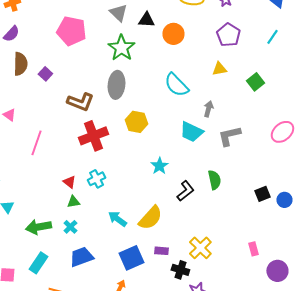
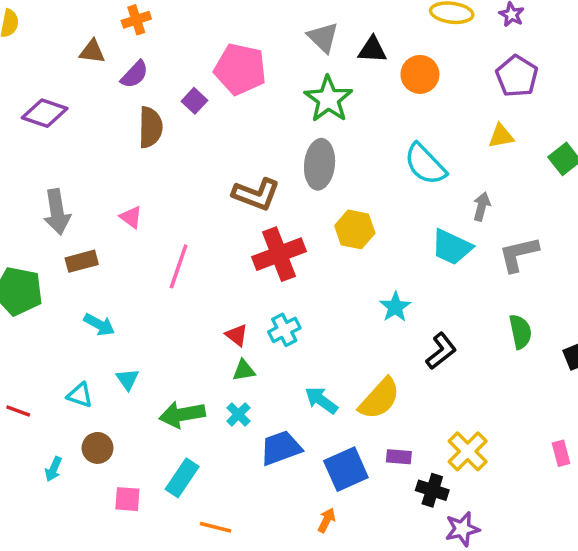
purple square: (45, 74) -> (194, 101), moved
green semicircle: (214, 180) -> (520, 332), moved
blue trapezoid: (81, 257) -> (281, 448), moved

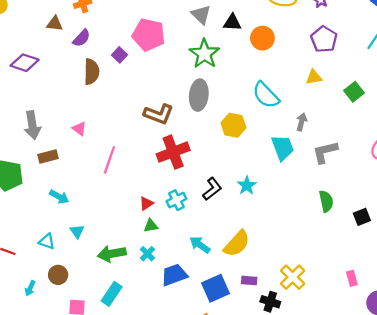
yellow hexagon: (355, 229) -> (233, 125), moved
cyan trapezoid: (452, 247) -> (283, 148), turned -136
red triangle: (237, 335) -> (146, 203), turned 48
black L-shape: (441, 351) -> (212, 189), moved

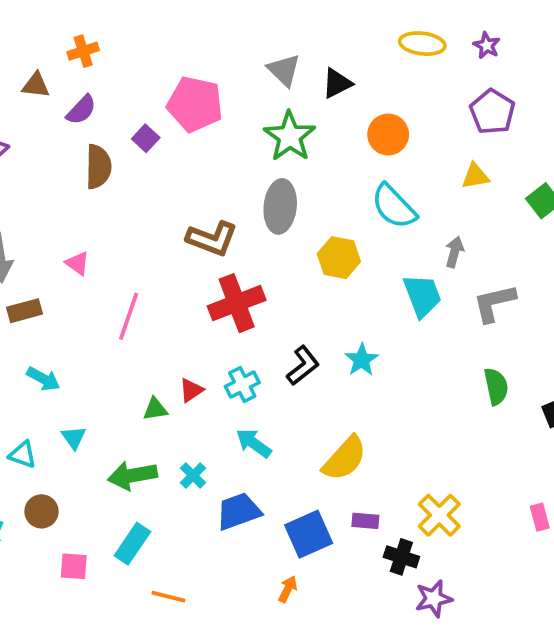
black triangle: (232, 22) -> (337, 83), turned -30
orange circle: (262, 38) -> (388, 134), moved
green triangle: (151, 226) -> (155, 409), moved
cyan arrow: (200, 245) -> (254, 443), moved

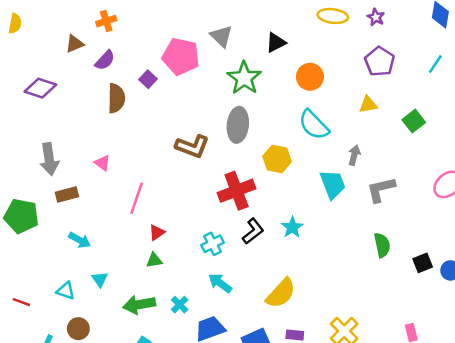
gray triangle: (284, 70) -> (221, 36), moved
brown triangle: (36, 85) -> (75, 44), turned -30
red cross: (237, 303) -> (237, 191), moved
red triangle: (191, 390) -> (157, 232), moved

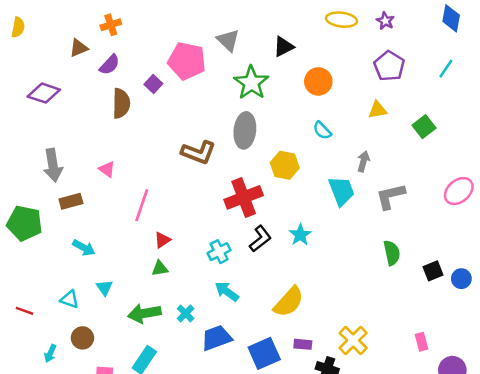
cyan semicircle: (314, 125) -> (322, 130), size x0.6

